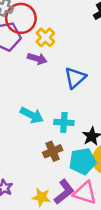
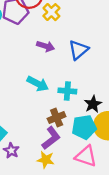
purple arrow: (37, 59) -> (46, 46), moved
purple L-shape: (64, 192) -> (51, 138), moved

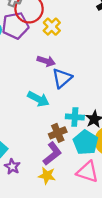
blue triangle: (78, 50) -> (62, 78), moved
cyan cross: (67, 91) -> (75, 117), moved
cyan pentagon: (84, 127) -> (86, 142), turned -30

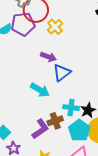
purple L-shape: (52, 154) -> (40, 129), moved

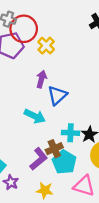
purple arrow: (48, 57) -> (41, 79), turned -91
cyan pentagon: (79, 130) -> (64, 162), moved

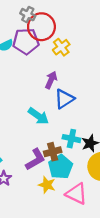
yellow star: (45, 190) -> (47, 185), moved

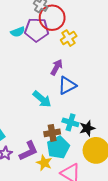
purple L-shape: (35, 159) -> (28, 151), moved

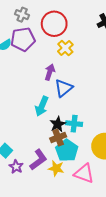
red circle: (52, 18) -> (54, 24), moved
yellow cross: (69, 38) -> (65, 48), moved
cyan arrow: (42, 99) -> (42, 106), turned 84
black star: (87, 128) -> (58, 124), moved

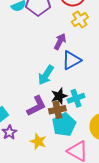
cyan cross: (74, 124) -> (76, 98), turned -35
purple L-shape: (38, 160) -> (36, 106), moved
yellow star: (56, 168) -> (38, 142), moved

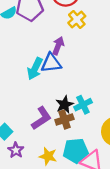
blue triangle: (71, 60) -> (51, 63), moved, turned 30
cyan arrow: (46, 75) -> (35, 69), moved
cyan pentagon: (64, 125) -> (76, 151), moved, turned 30

